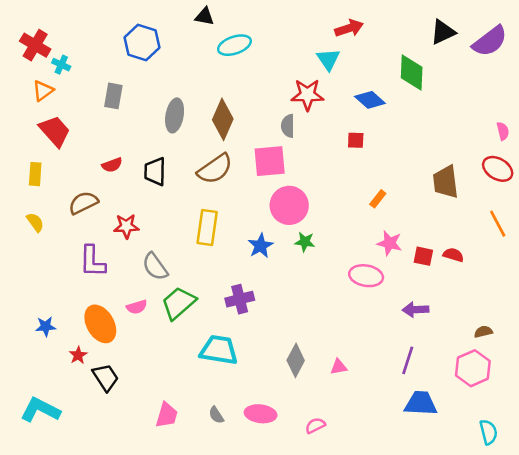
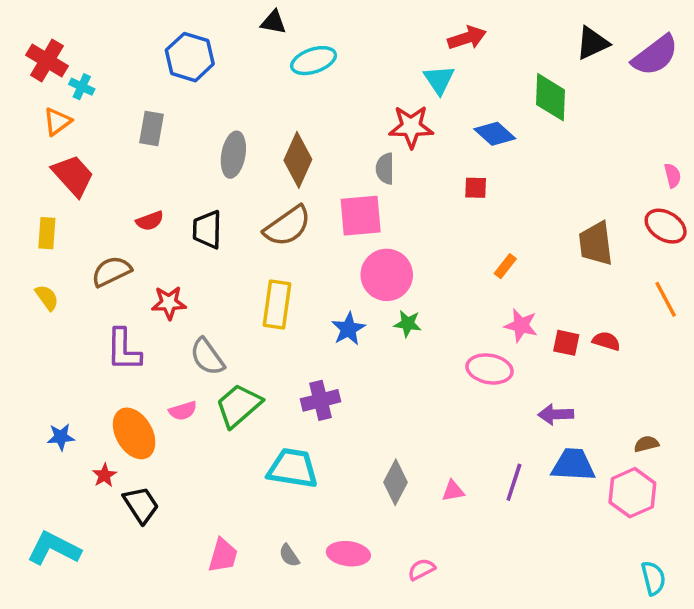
purple line: (408, 360) -> (514, 482), moved
blue trapezoid: (421, 403) -> (573, 465), moved

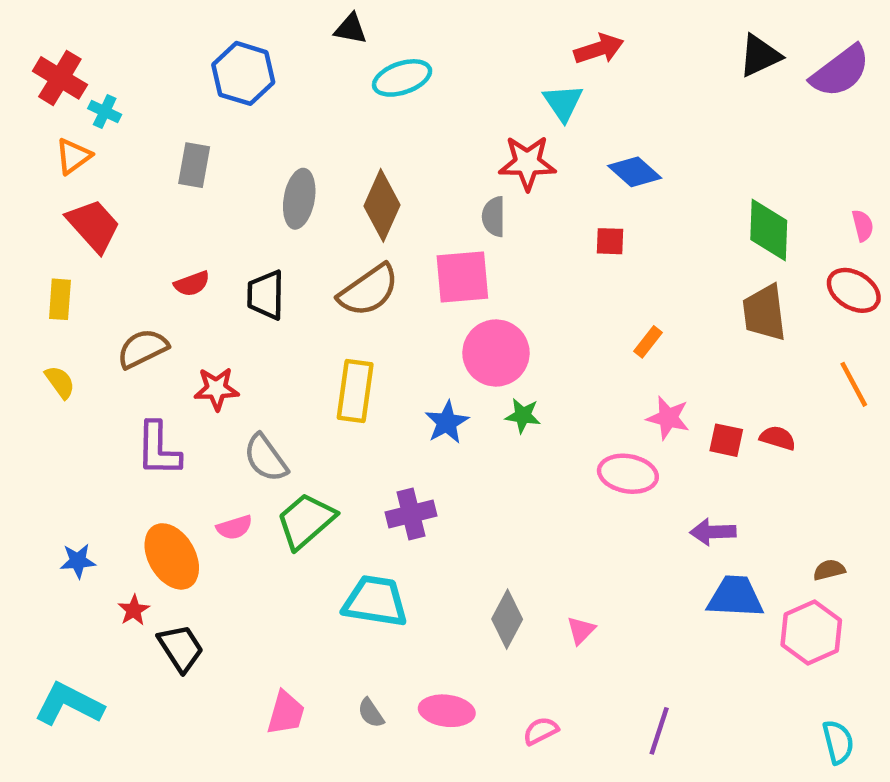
green diamond: (551, 97) -> (769, 230), moved
purple line: (514, 482) -> (659, 731), moved
pink triangle: (453, 491) -> (581, 630), turned -35

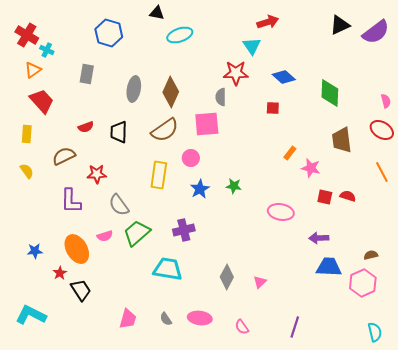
green diamond: (769, 230) -> (330, 93), moved
pink circle: (496, 353) -> (191, 158), moved, size x0.6
pink star: (668, 418) -> (311, 168), moved
pink semicircle: (541, 731) -> (242, 327), turned -98

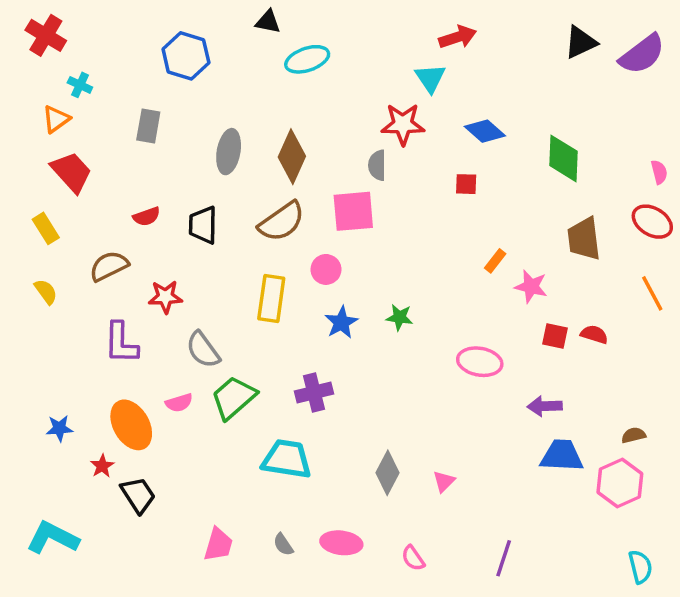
red cross: (27, 35) -> (46, 35), moved
yellow rectangle: (27, 134) -> (46, 228), turned -36

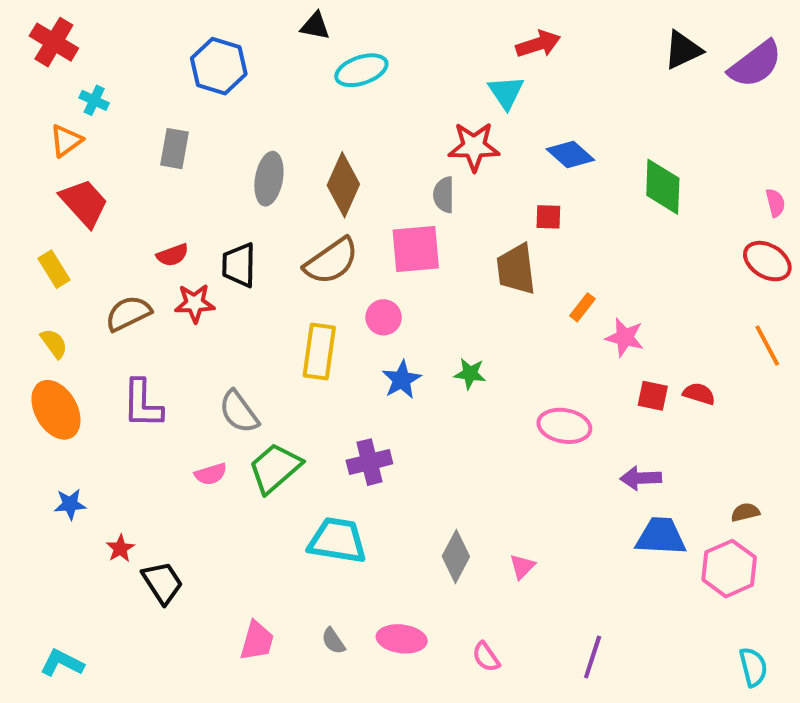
brown trapezoid: (584, 239) -> (516, 269), moved
red star: (165, 297) -> (195, 303), moved
orange ellipse: (131, 425) -> (56, 410), moved
cyan L-shape: (53, 538) -> (62, 663), moved, size x0.7

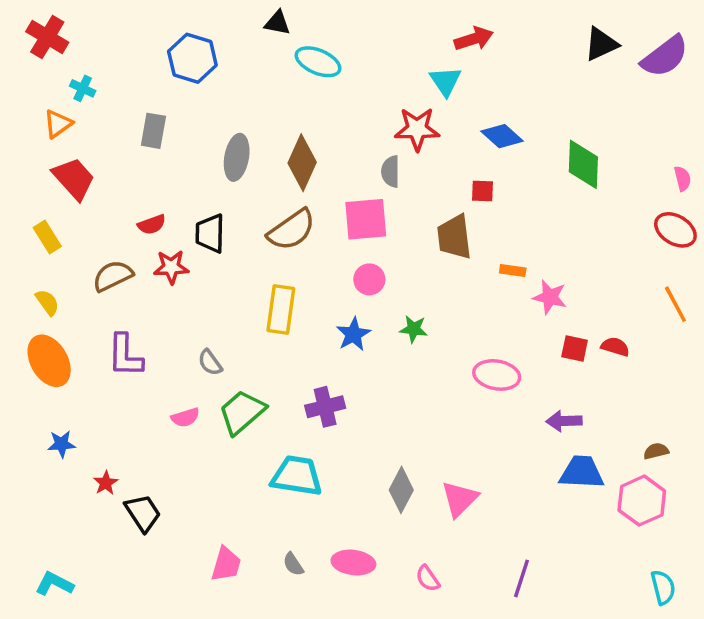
cyan ellipse: (361, 70) -> (318, 62), turned 42
orange rectangle: (582, 307) -> (513, 271), turned 60
pink circle: (384, 317) -> (369, 279), moved
gray semicircle: (239, 412) -> (210, 363), size x0.7
pink triangle: (522, 567) -> (460, 499), size x1.6

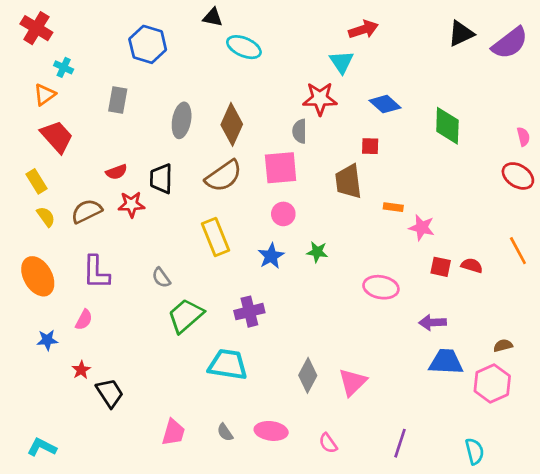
yellow semicircle: (47, 302) -> (46, 217), moved
orange line: (675, 304) -> (518, 251), moved
yellow rectangle: (281, 310) -> (215, 237), turned -30
pink semicircle: (185, 417) -> (84, 320), moved, turned -45
cyan semicircle: (663, 587) -> (475, 451), moved

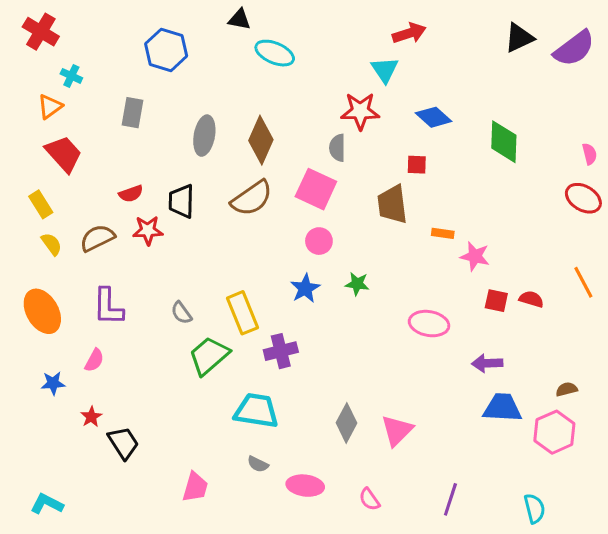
pink square: (281, 168) -> (316, 189), turned 30
yellow rectangle: (215, 237) -> (243, 313), moved
gray semicircle: (225, 432) -> (258, 464), moved, turned -30

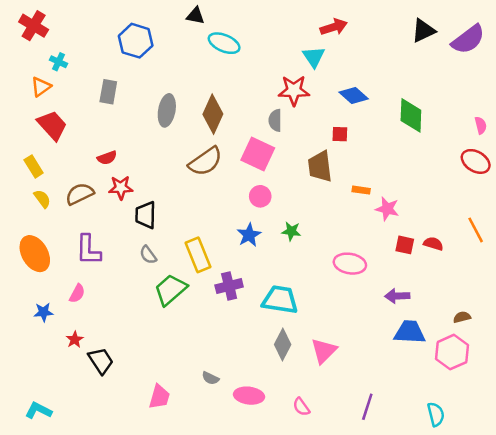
black trapezoid: (181, 201) -> (146, 215), moved
cyan trapezoid: (256, 411) -> (280, 300), moved

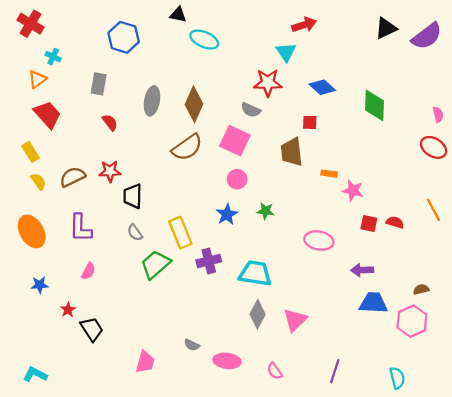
gray semicircle: (275, 120) -> (251, 110), turned -66
red semicircle: (107, 158) -> (110, 122), moved, turned -108
pink semicircle: (77, 293) -> (88, 271), moved

